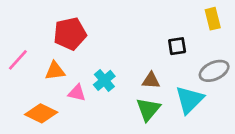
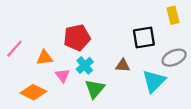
red pentagon: (70, 34) -> (77, 38), moved
black square: (177, 46) -> (144, 38), size x1.5
pink triangle: (77, 93) -> (62, 75), turned 40
green triangle: (148, 109) -> (95, 89), moved

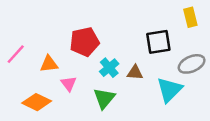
cyan cross: (85, 65) -> (109, 68), moved

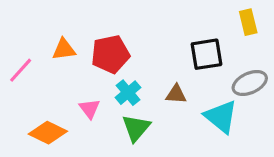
orange triangle: (49, 64) -> (64, 49), moved
cyan cross: (109, 68) -> (128, 93), moved
cyan triangle: (169, 90) -> (221, 117), turned -36

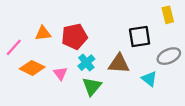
brown triangle: (176, 94) -> (119, 64), size x1.5
cyan triangle: (221, 117) -> (149, 79), size x0.7
orange diamond: (48, 133) -> (32, 68), moved

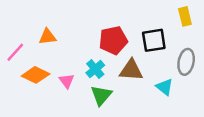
red pentagon: (74, 37) -> (113, 40), moved
gray ellipse: (169, 56) -> (186, 62), turned -55

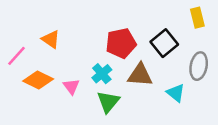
orange triangle: (47, 37) -> (51, 39), turned 42
black square: (154, 40) -> (164, 43), turned -30

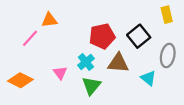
orange triangle: (51, 39) -> (49, 20), moved, turned -42
pink line: (17, 56) -> (30, 38), moved
orange diamond: (38, 80) -> (20, 80), moved

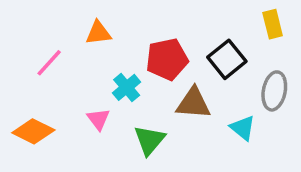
orange triangle: (49, 20) -> (98, 33), moved
cyan cross: (86, 62) -> (127, 87), moved

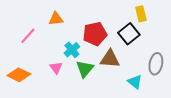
yellow rectangle: (273, 24) -> (141, 14), moved
gray ellipse: (274, 91) -> (156, 64), moved
cyan triangle: (243, 128) -> (135, 82), moved
green triangle: (149, 140) -> (85, 69), moved

